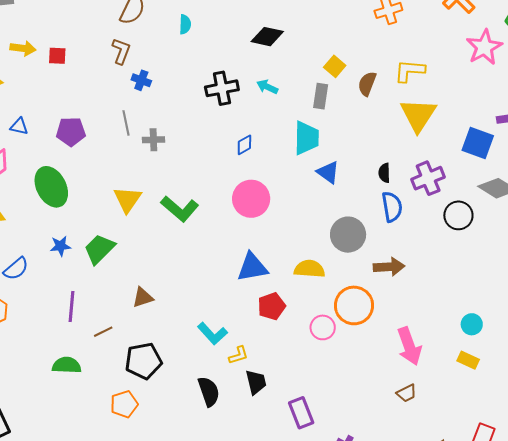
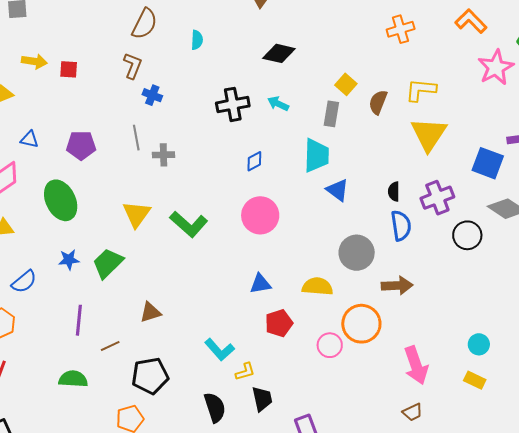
blue triangle: (252, 267) -> (260, 284), size x0.7

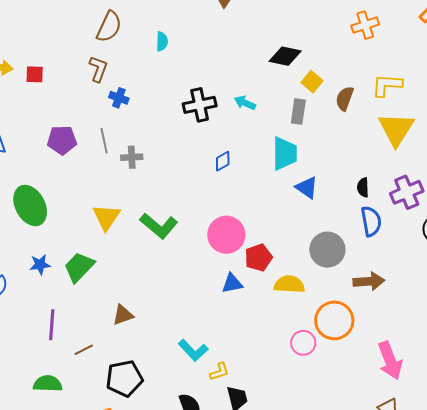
black diamond: (279, 53) -> (285, 56), moved
purple pentagon: (81, 145) -> (62, 140), moved
pink circle: (260, 215) -> (226, 235), moved
red pentagon: (279, 323) -> (258, 258), moved

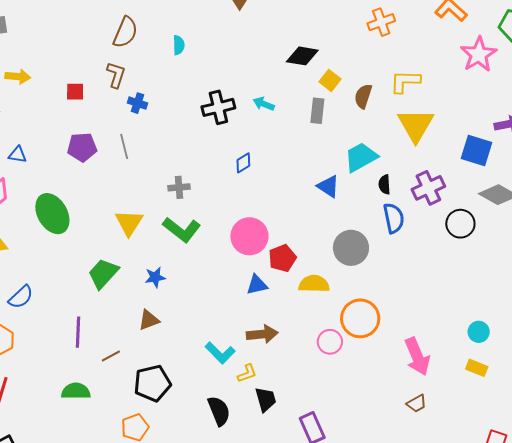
red square: (35, 74) -> (75, 92), moved
cyan trapezoid: (285, 153) -> (361, 157), moved, turned -117
gray cross: (132, 157) -> (179, 187), moved
blue star: (40, 265) -> (155, 277), moved
brown arrow: (369, 281) -> (262, 334), moved

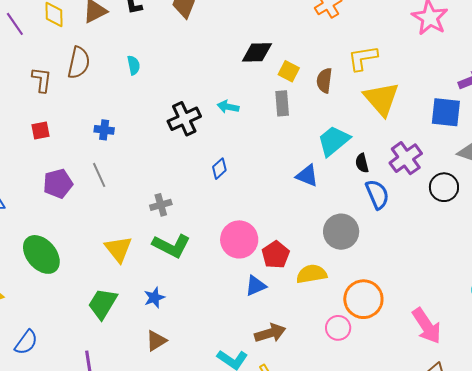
brown L-shape: (116, 75) -> (42, 80), moved

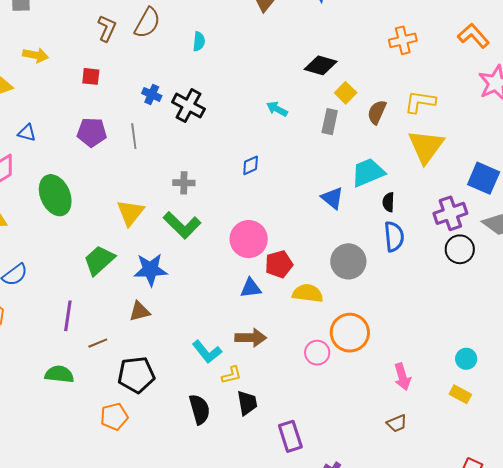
black cross: (184, 119) -> (188, 106), moved, turned 36
purple cross: (406, 158) -> (450, 213), moved
blue star: (154, 298) -> (150, 270), size x1.6
pink arrow: (427, 326) -> (402, 377), size x0.7

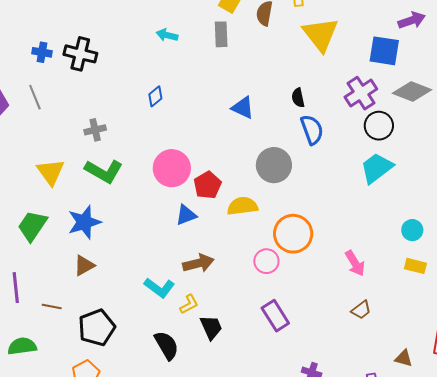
cyan trapezoid: (368, 172) -> (377, 168), moved
brown line: (98, 343) -> (52, 306), turned 48
purple rectangle: (290, 436) -> (275, 316), moved

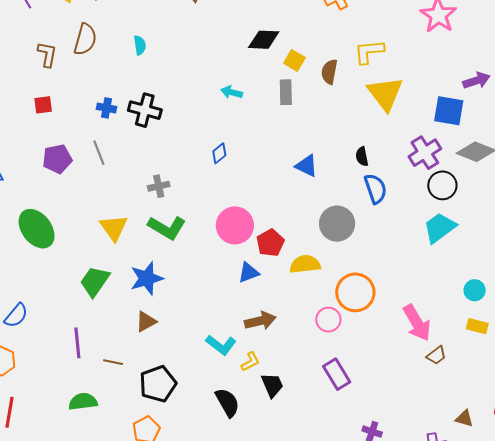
pink arrow: (355, 263) -> (417, 323), size x1.4
brown trapezoid: (361, 310) -> (436, 355), moved

